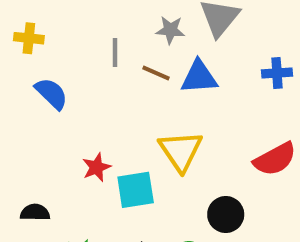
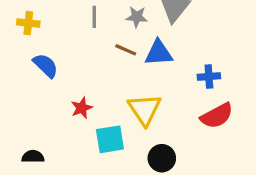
gray line: (115, 52) -> (94, 17), moved
blue cross: (277, 73) -> (209, 77), moved
red star: (97, 167) -> (82, 108), moved
black circle: (226, 214) -> (162, 158), moved

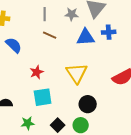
brown line: (126, 50) -> (50, 35), moved
blue cross: (209, 77) -> (109, 32), moved
cyan square: (110, 139) -> (43, 97), moved

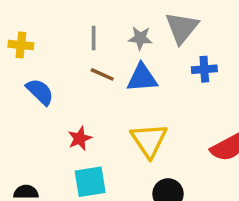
blue triangle: (86, 37) -> (142, 78), moved

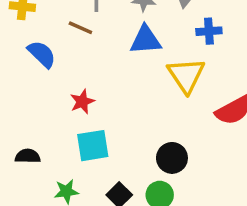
brown line: (102, 74) -> (80, 28), moved
yellow triangle: (149, 140) -> (186, 75), moved

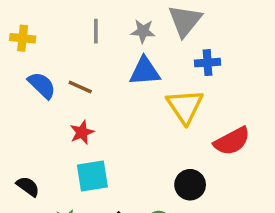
brown line: (80, 28) -> (80, 87), moved
black semicircle: (28, 156) -> (28, 186), turned 35
black circle: (172, 158) -> (190, 185), moved

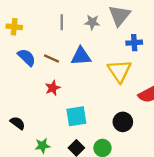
blue triangle: (145, 71) -> (81, 56), moved
cyan square: (92, 176) -> (76, 116), moved

